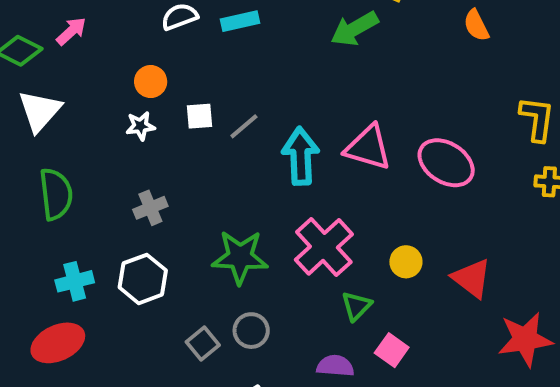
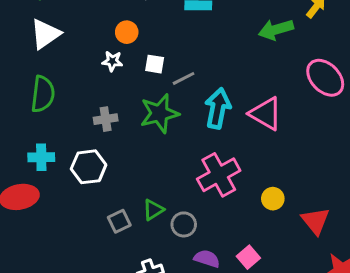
pink ellipse: (446, 163) -> (325, 78), moved
green star: (240, 257) -> (159, 113), moved, turned -30
green triangle: (356, 306) -> (153, 210), moved
gray circle: (251, 331) -> (184, 224), moved

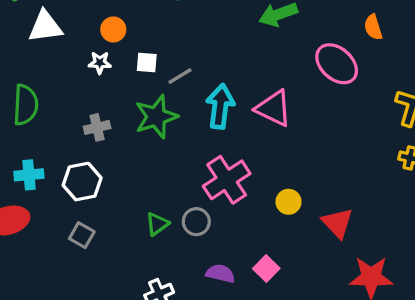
white triangle: (45, 34) -> (45, 27), moved, turned 32
gray square: (119, 221) -> (82, 235), moved, turned -30
gray circle: (184, 224) -> (196, 222), moved

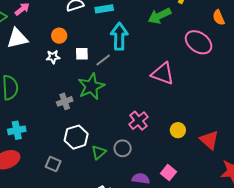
cyan arrow: (220, 106) -> (119, 36), moved
gray cross: (97, 127) -> (65, 101), moved
pink cross: (227, 180) -> (139, 121), size x0.7
white hexagon: (82, 182) -> (76, 137), moved

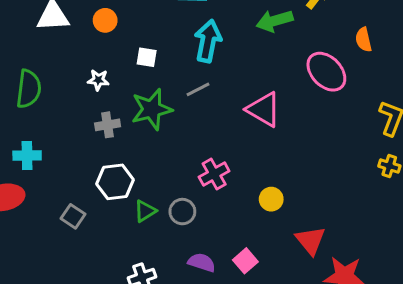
orange circle: (59, 36) -> (105, 20), moved
white star: (53, 57) -> (98, 80), moved
gray line: (103, 60) -> (198, 89), moved
red triangle: (209, 140) -> (310, 240), moved

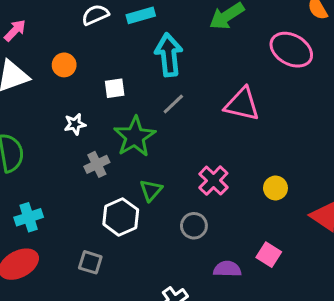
green triangle: (145, 211) -> (151, 190), moved

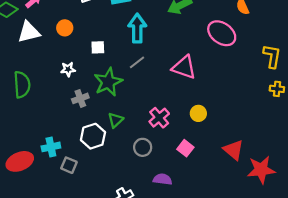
yellow circle: (275, 188) -> (198, 113), moved
cyan cross: (29, 217) -> (51, 147), moved
pink square: (269, 255) -> (185, 148), moved

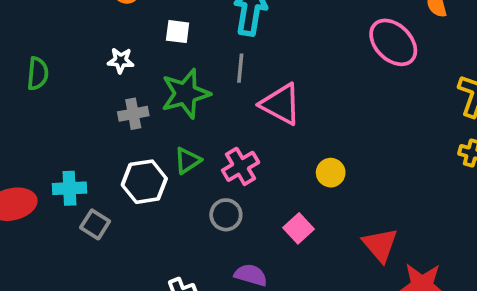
gray line: (137, 62) -> (240, 68), turned -56
pink triangle: (184, 67) -> (281, 104), moved
green semicircle: (22, 85) -> (38, 74), size x0.7
pink cross: (159, 118) -> (241, 166), moved

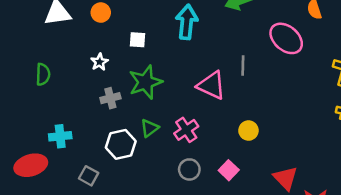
white star: (121, 60) -> (100, 62), turned -30
gray line: (240, 68) -> (243, 65), moved
cyan cross: (69, 188) -> (60, 136), moved
gray circle: (226, 215) -> (189, 169), moved

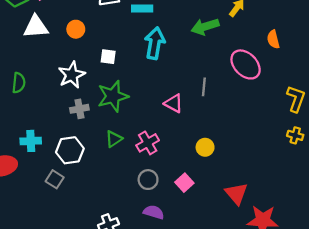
white star: (100, 62) -> (72, 75), size x1.6
pink triangle: (211, 85) -> (174, 103), size x0.7
white hexagon: (121, 144) -> (70, 150), moved

